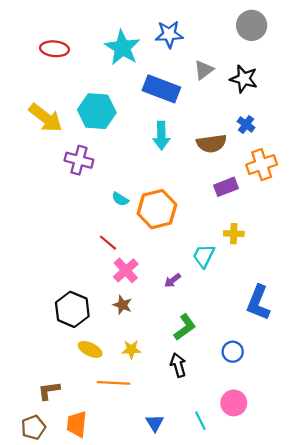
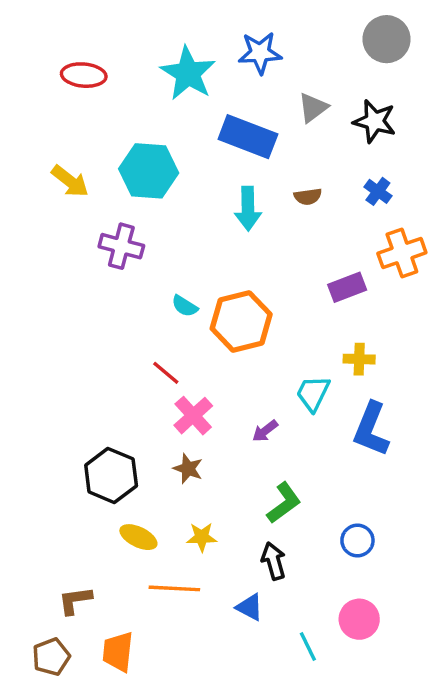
yellow arrow: (46, 118) -> (70, 181), size x0.7
brown semicircle: (212, 143) -> (308, 197), moved, size x0.6
blue L-shape: (258, 303) -> (371, 429), moved
blue triangle: (155, 423) -> (250, 607), moved, turned -30

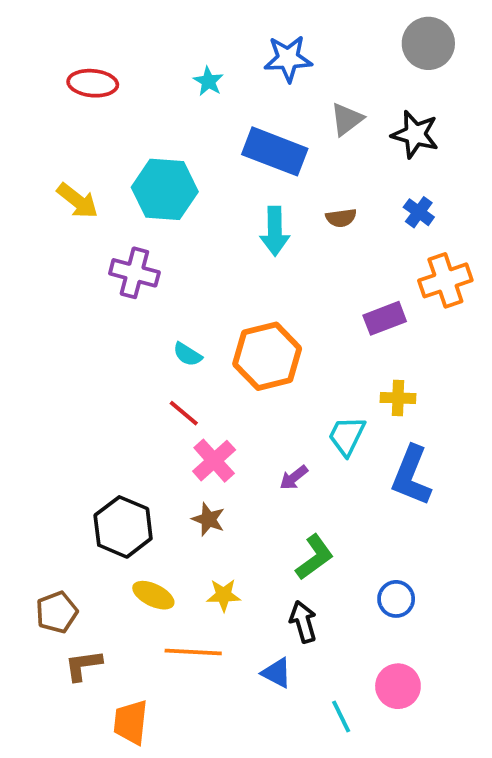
cyan star: (188, 73) -> (208, 81), size x0.5
cyan semicircle: (185, 306) -> (188, 354), moved
brown pentagon: (51, 657) -> (57, 612), moved

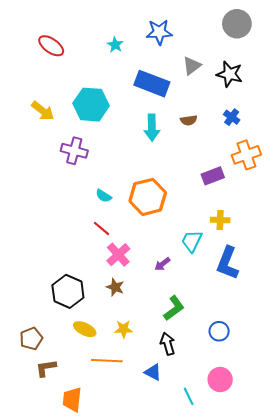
red ellipse: (93, 83) -> (51, 46), turned 30

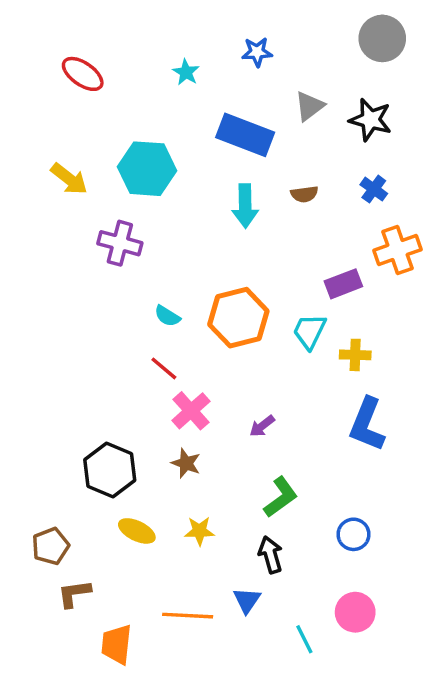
blue star: (159, 32) -> (257, 52), size x0.7
cyan trapezoid: (192, 241) -> (309, 331), moved
orange line: (107, 361) -> (188, 616), moved
blue triangle: (153, 372) -> (247, 600), turned 36

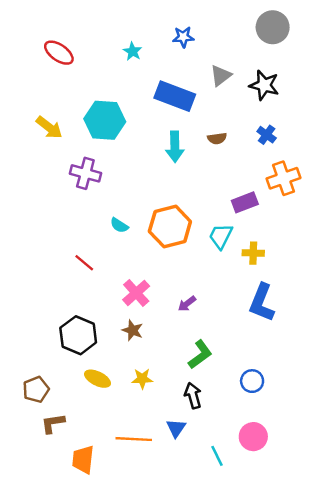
red line: (164, 368) -> (84, 263), moved

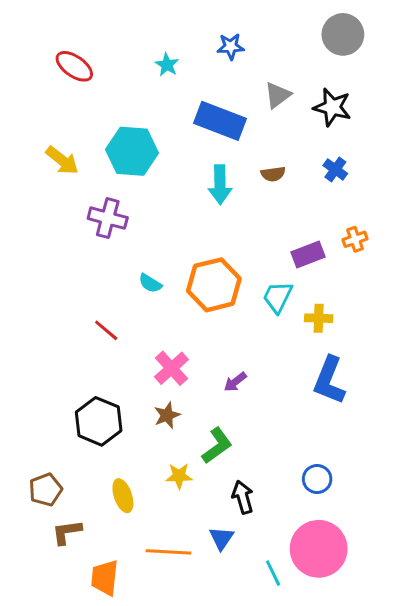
orange cross: (283, 178) -> (355, 239), moved, size x0.6
brown star: (133, 330) -> (167, 415), turned 30
green L-shape: (200, 355) -> (217, 446), moved
yellow ellipse: (98, 379) -> (123, 496), moved, turned 45
pink circle: (253, 437) -> (319, 549), size x1.6

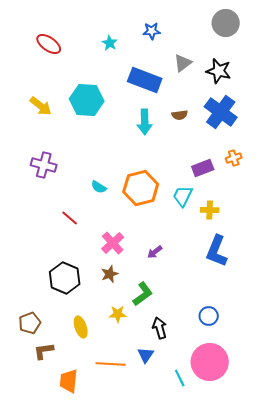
blue cross: (335, 169) -> (221, 112), size x2.0
purple cross: (108, 218) -> (44, 165), moved

